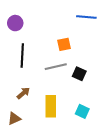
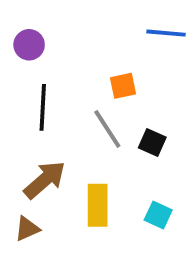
gray line: (56, 67) -> (107, 129), turned 70
brown arrow: (23, 93) -> (45, 180), size x1.6

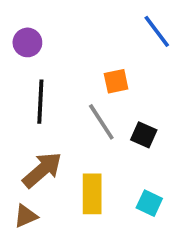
blue line: (166, 33) -> (157, 31), turned 48

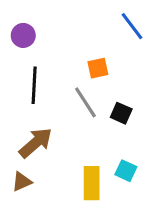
yellow rectangle: (92, 194) -> (92, 183), moved

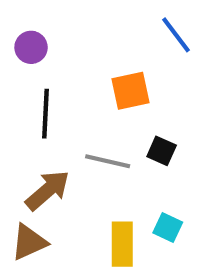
orange square: (98, 68) -> (130, 91), size x1.4
gray line: (85, 102) -> (108, 161), moved, turned -44
brown triangle: (22, 182) -> (29, 242), size x1.4

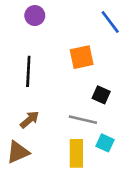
purple circle: (31, 47) -> (35, 16), moved
gray line: (108, 161) -> (83, 120), moved
brown arrow: (48, 190) -> (30, 120), size x0.7

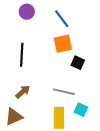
blue line: (110, 22) -> (62, 19), moved
black square: (101, 95) -> (78, 63), moved

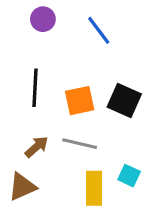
orange square: (63, 44) -> (80, 101), moved
black square: (78, 63) -> (124, 101), size x1.5
gray line: (64, 92) -> (80, 144), moved

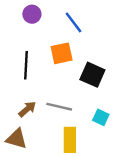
orange square: (80, 101) -> (62, 53), moved
cyan square: (129, 176) -> (101, 117), moved
brown triangle: (22, 187) -> (17, 139), turned 40

